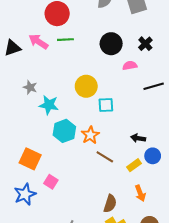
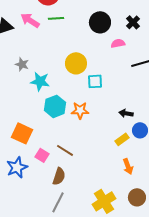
orange star: (90, 135) -> (80, 110), turned 30
brown line: (105, 157) -> (65, 150), moved
brown semicircle: (110, 204) -> (59, 176), moved

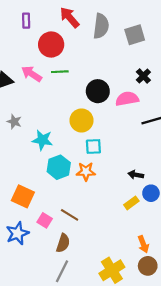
black circle: (100, 22) -> (98, 91), moved
pink semicircle: (118, 43) -> (127, 99), size x1.5
gray star: (22, 64) -> (14, 122), moved
cyan square: (95, 81) -> (93, 147), moved
orange arrow: (128, 166) -> (143, 244), moved

